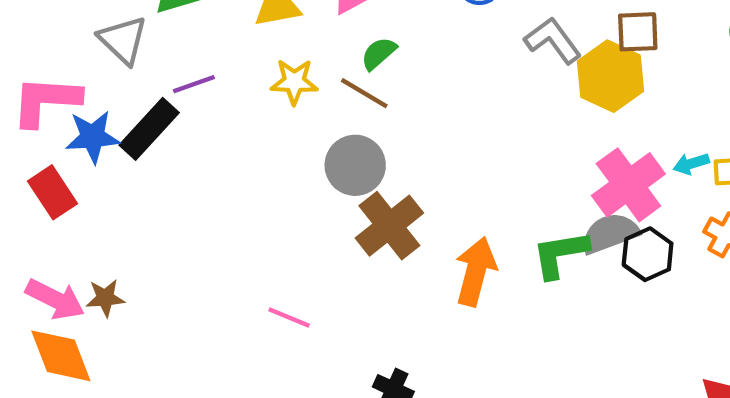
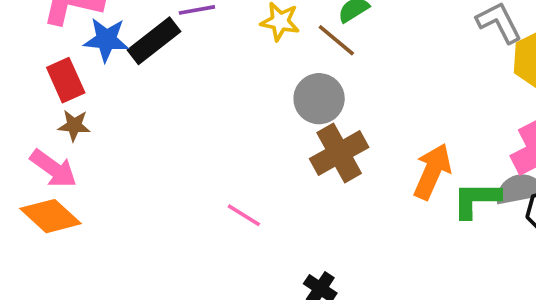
orange arrow: (476, 271) -> (432, 171), moved
brown star: (105, 298) -> (74, 125), moved
orange diamond: (61, 356) -> (51, 216), turned -36

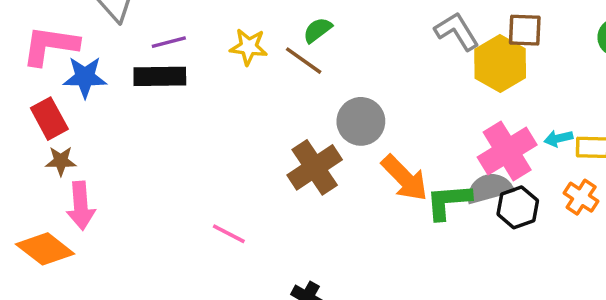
black rectangle: (154, 41) -> (160, 76), moved, turned 42
gray circle: (319, 99) -> (361, 121), moved
pink arrow: (53, 169) -> (81, 206), moved, turned 54
orange arrow: (432, 171) -> (405, 178), turned 116

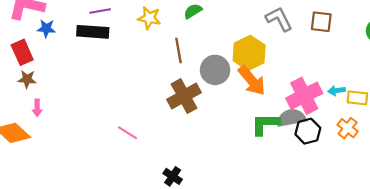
brown line: (304, 61) -> (179, 51), moved, turned 40
yellow hexagon: (500, 64) -> (249, 53), moved
blue star: (85, 77) -> (46, 28), size x0.7
orange arrow: (405, 178) -> (252, 81), moved
pink arrow: (81, 206) -> (37, 108), size x0.6

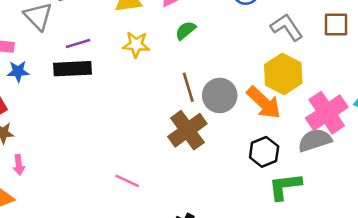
brown line: (179, 51) -> (188, 87), moved
yellow hexagon: (249, 53) -> (283, 74), moved
green L-shape: (265, 124) -> (285, 186), moved
black hexagon: (308, 131) -> (264, 152), moved

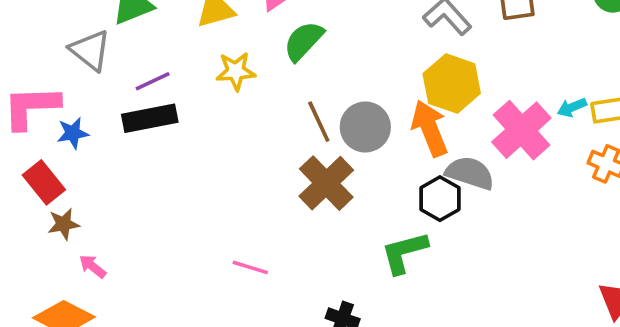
green semicircle: (186, 30) -> (304, 41), size x1.4
orange arrow: (264, 103) -> (430, 128), turned -147
gray semicircle: (315, 140) -> (470, 173), moved, turned 44
pink arrow: (19, 165) -> (93, 266), turned 144
green L-shape: (285, 186) -> (404, 252), moved

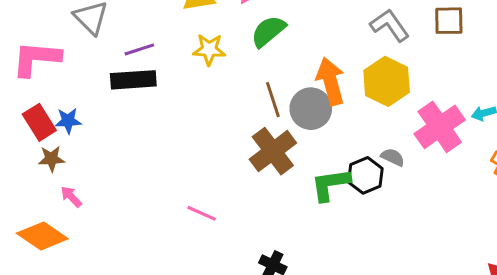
orange arrow: (430, 128) -> (330, 81), moved
blue star: (73, 133) -> (68, 121), moved
gray semicircle: (470, 173) -> (393, 157), size x0.6
green L-shape: (404, 252) -> (330, 184), moved

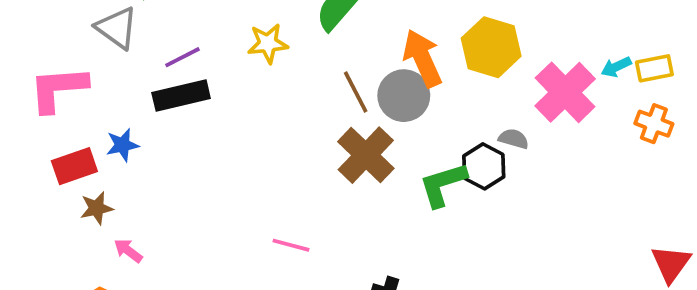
blue star: (68, 121) -> (122, 145), moved
red rectangle: (39, 122) -> (74, 166), turned -68

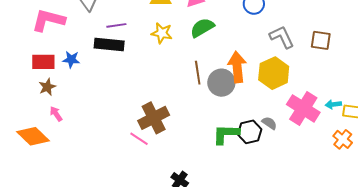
pink cross: (565, 92) -> (303, 108), turned -32
brown cross: (366, 155) -> (154, 118), moved
brown star: (97, 208) -> (47, 87), turned -30

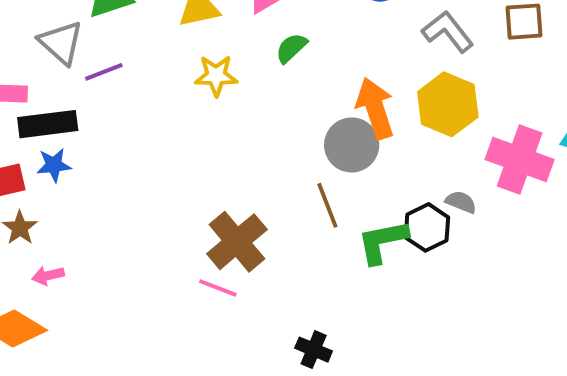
purple line: (116, 25) -> (104, 72), moved
green semicircle: (202, 28) -> (291, 48), size x0.7
black rectangle: (109, 45) -> (48, 124), moved
brown line: (198, 73) -> (327, 205), moved
pink arrow: (56, 114) -> (48, 275), turned -56

